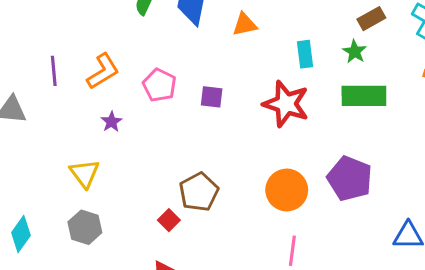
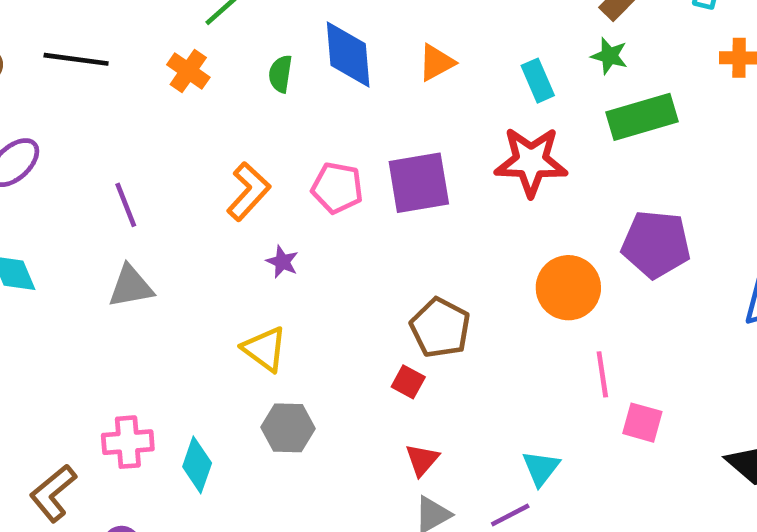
purple line: (54, 71) -> (126, 205), moved
purple square: (212, 97) -> (419, 183), size x1.8

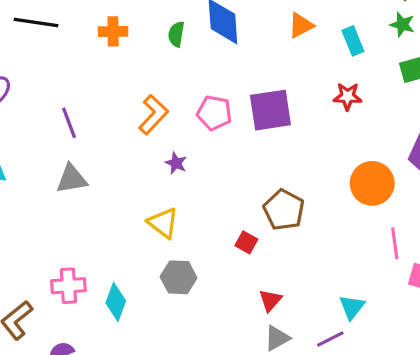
orange triangle: (436, 63) -> (301, 25), moved
orange cross: (188, 71) -> (113, 31), turned -36
red star: (531, 162) -> (348, 96), size x0.6
red square: (408, 382) -> (246, 242), moved

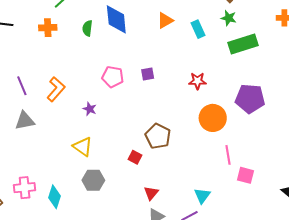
red star: (348, 96) -> (197, 81), moved
purple square: (270, 110) -> (148, 74), size x0.5
orange L-shape: (153, 115) -> (56, 89), moved

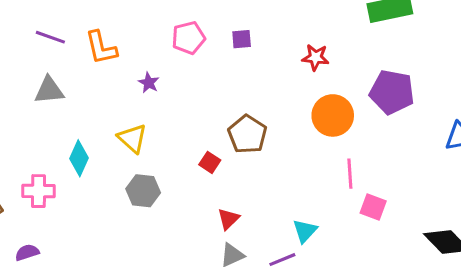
pink pentagon: (113, 77) -> (188, 38), turned -30
purple line: (22, 86) -> (50, 37), turned -54
orange L-shape: (56, 89) -> (101, 48), turned 120
cyan diamond: (54, 197) -> (79, 158), moved

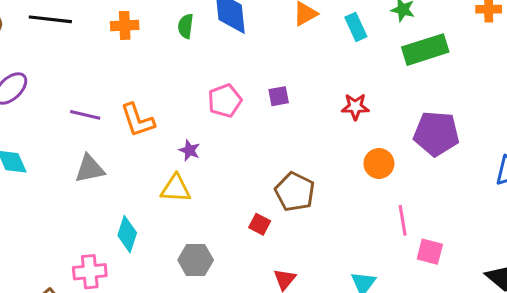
orange circle: (333, 115) -> (379, 163), size x0.7
yellow triangle: (132, 138) -> (176, 189), moved, turned -32

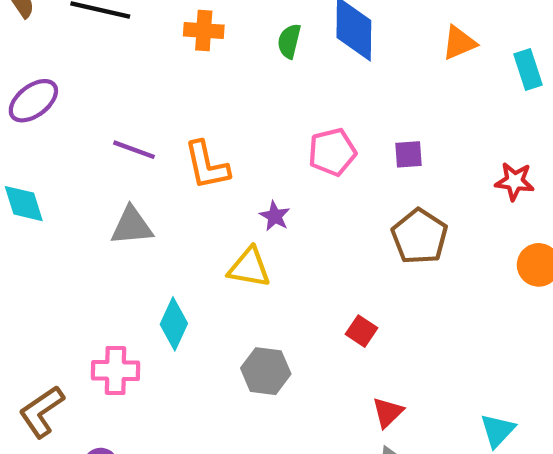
brown pentagon: (295, 192) -> (420, 237), moved

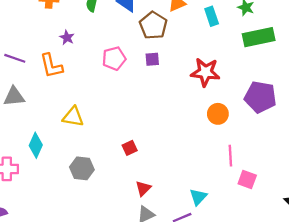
red star: (515, 181) -> (205, 72), size x1.5
purple star: (275, 216) -> (67, 38), moved
brown pentagon: (420, 237) -> (153, 25), moved
red square: (362, 331) -> (130, 148), turned 32

